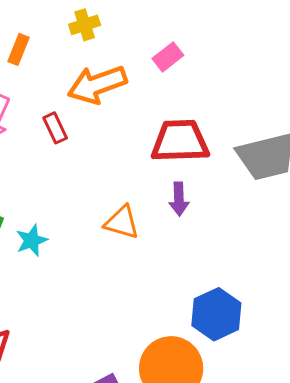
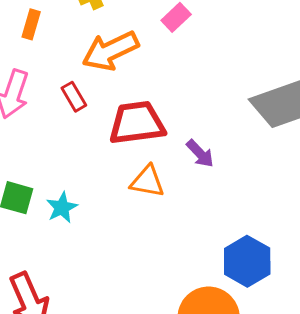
red trapezoid: (180, 141) -> (137, 123), moved
purple arrow: (179, 199) -> (200, 154), turned -36

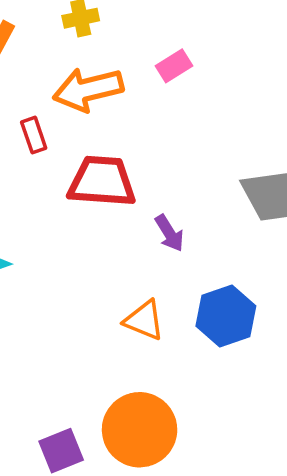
orange triangle: (147, 181) -> (144, 320), moved
blue hexagon: (247, 261) -> (226, 316), moved

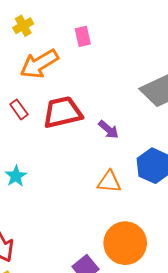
pink rectangle: (174, 66) -> (83, 36), turned -54
red rectangle: (34, 135) -> (19, 109), moved

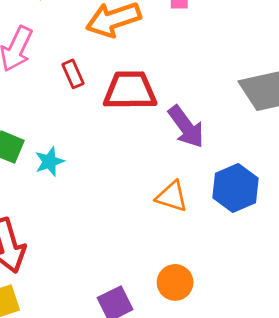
purple arrow: (109, 129) -> (186, 127), size x1.5
orange circle: (125, 243) -> (175, 282), size x0.6

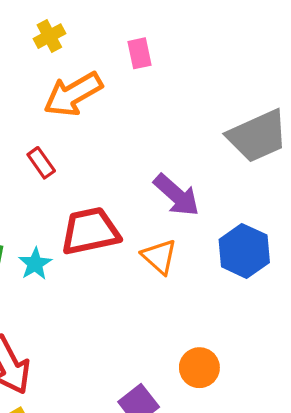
red trapezoid: (130, 90) -> (90, 231), moved
orange triangle: (172, 196) -> (159, 257), moved, turned 36

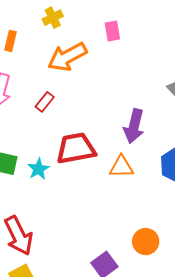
red rectangle: (41, 163) -> (45, 102), turned 72
purple arrow: (177, 195) -> (134, 126), turned 60
orange triangle: (159, 257) -> (121, 167), turned -45

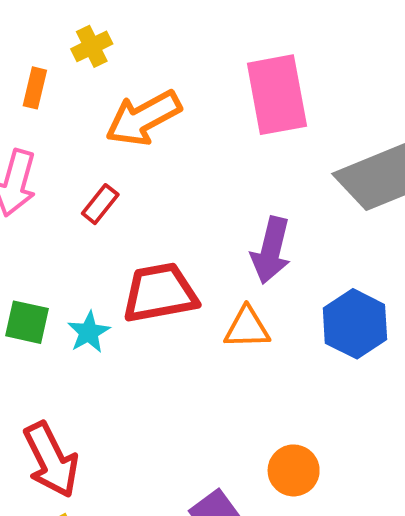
yellow cross: (53, 18) -> (92, 46), moved
pink rectangle: (112, 31) -> (277, 95), moved, size x2.0

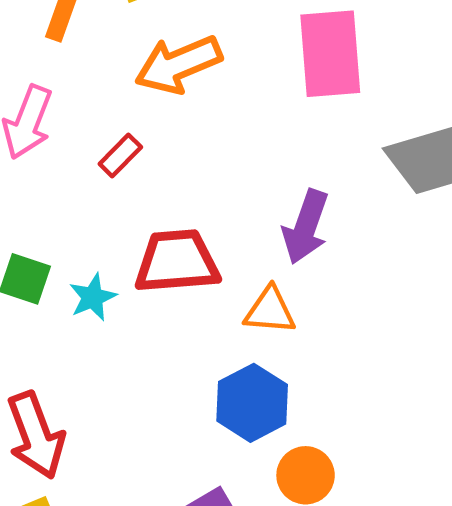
blue hexagon: (355, 324) -> (252, 403), moved

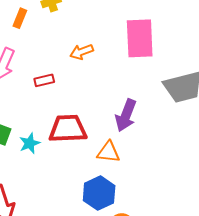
orange arrow: (178, 64) -> (82, 52), moved, size x0.6
red rectangle: (120, 156) -> (44, 80), turned 30

